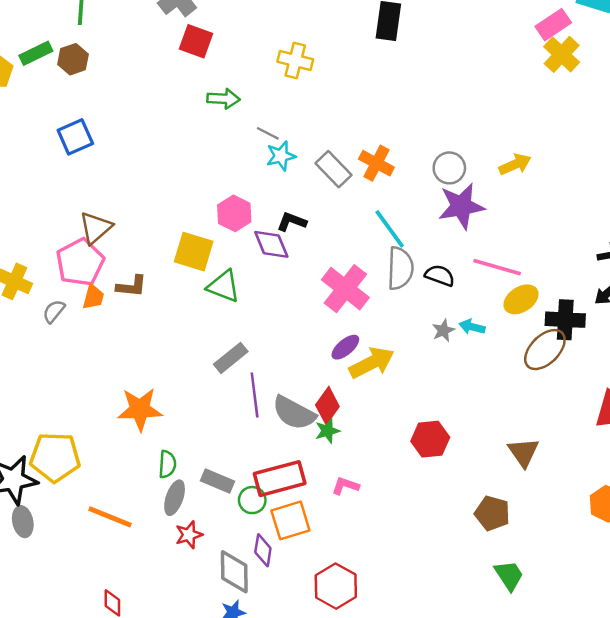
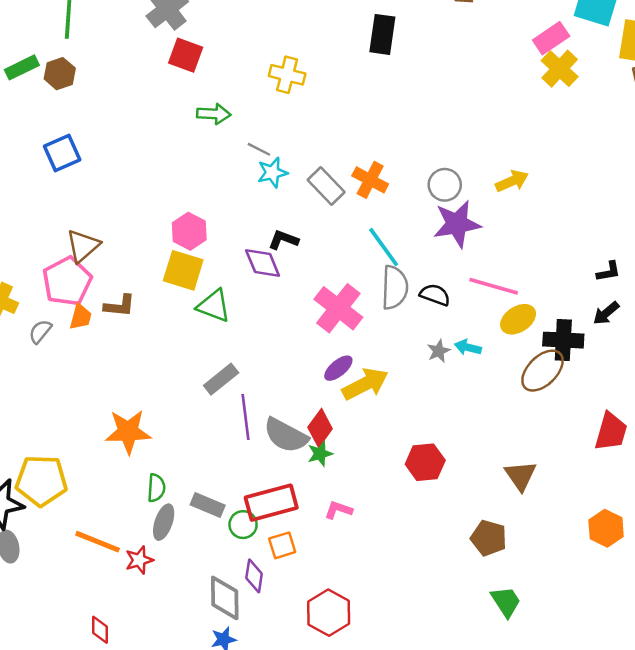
pink hexagon: (234, 213) -> (189, 231), moved
orange square: (290, 520) -> (282, 545), size x0.7
red star: (189, 535) -> (139, 560), moved

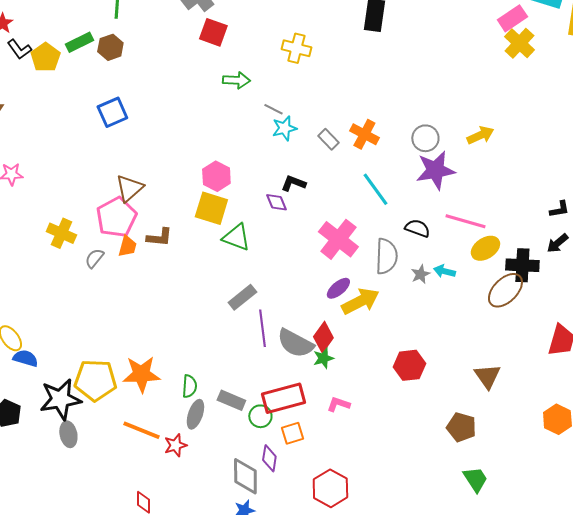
gray rectangle: (326, 186) -> (328, 139), size x0.7
purple diamond: (263, 263) -> (276, 202), size x0.7
gray semicircle: (395, 287) -> (386, 256), moved
orange star: (128, 432) -> (141, 374), moved

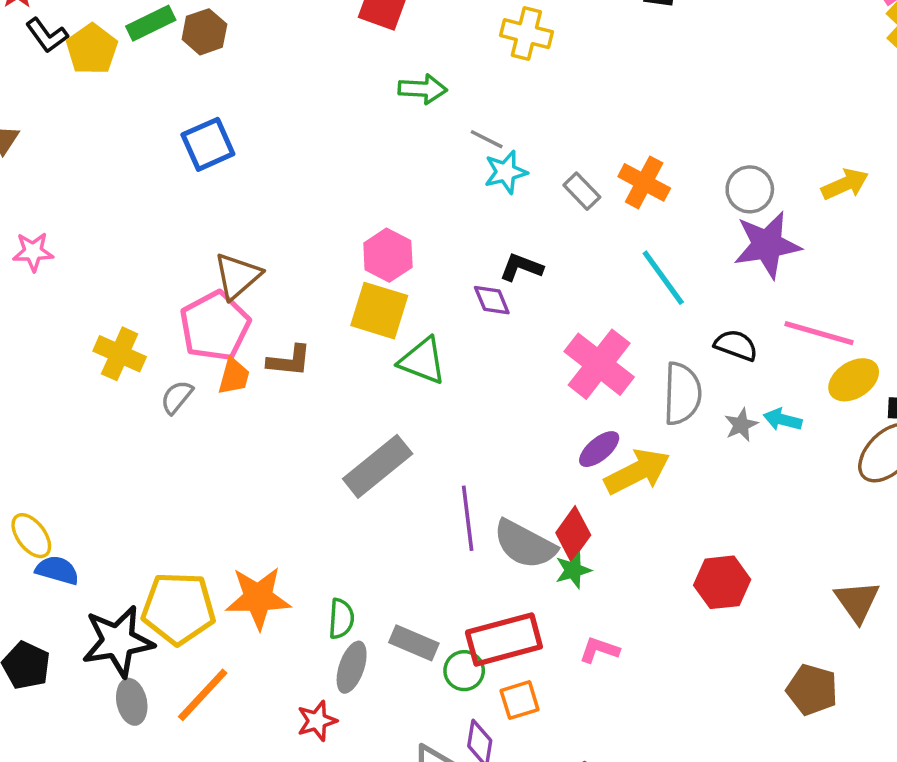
gray rectangle: (242, 297) -> (378, 466), moved, size x1.4
orange line: (141, 430) -> (203, 695), moved, turned -69

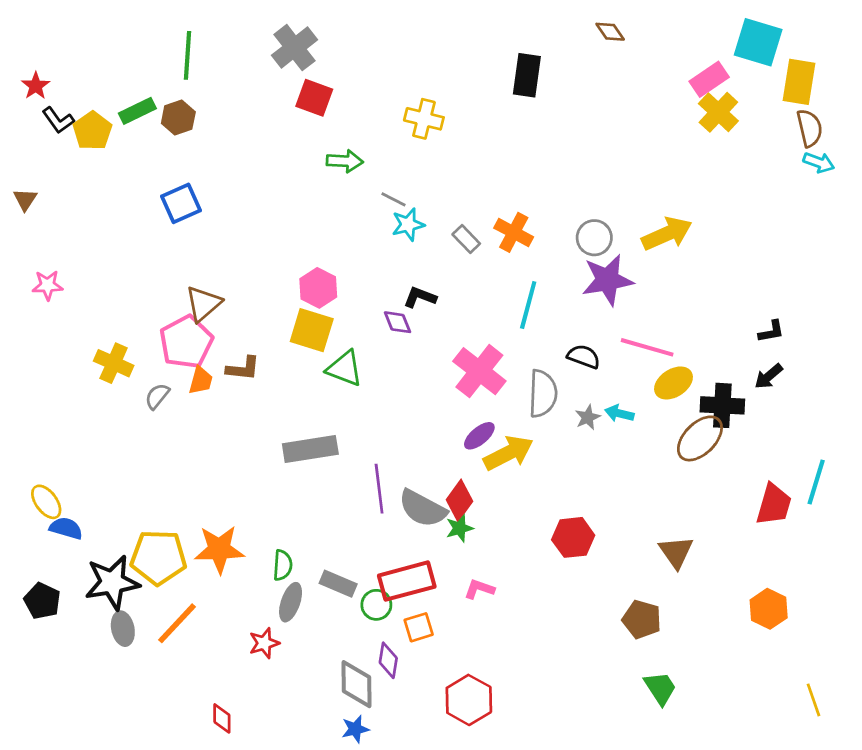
yellow arrow: (845, 184) -> (667, 234), size x1.4
cyan line: (663, 278) -> (528, 305), turned 51
gray rectangle: (378, 466) -> (310, 449), turned 30

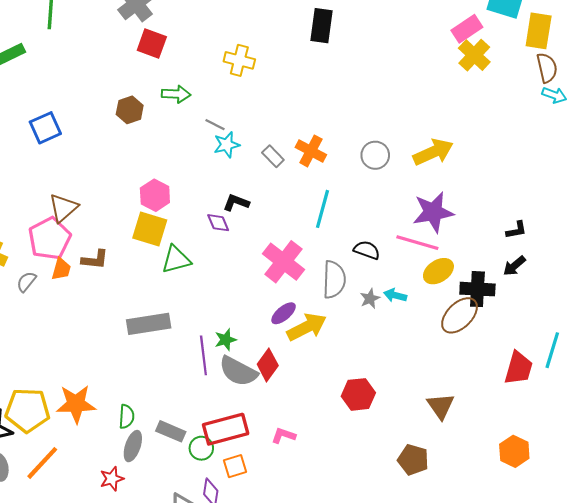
brown hexagon: (178, 118) -> (130, 110), moved
purple star: (607, 280) -> (433, 212), moved
green triangle: (345, 368) -> (176, 260), turned -36
green star: (460, 528) -> (226, 340), moved

